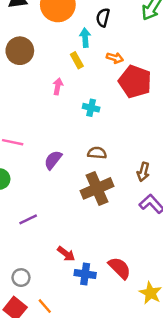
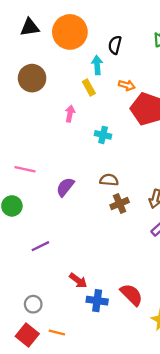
brown cross: (97, 188) -> (120, 204), moved, size x0.6
orange line: (45, 306) -> (57, 333), turned -35

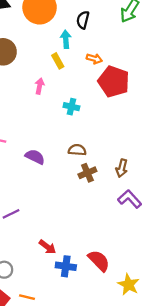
purple semicircle: (65, 187) -> (35, 157), turned 78

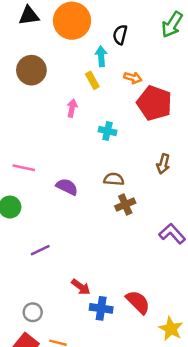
brown arrow: (122, 168) -> (163, 164), moved

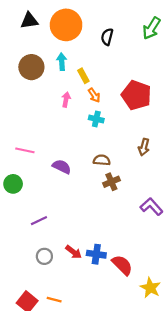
cyan arrow: (101, 56) -> (62, 62), moved
orange arrow: (133, 78) -> (94, 95), moved, turned 40
blue cross: (101, 308) -> (96, 254), moved
gray circle: (33, 312) -> (44, 256), moved

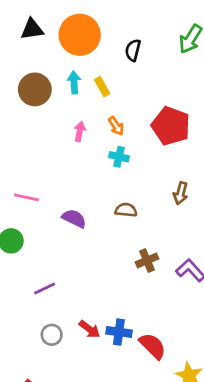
yellow rectangle: (83, 76) -> (102, 87), moved
brown cross: (111, 182) -> (147, 260), moved

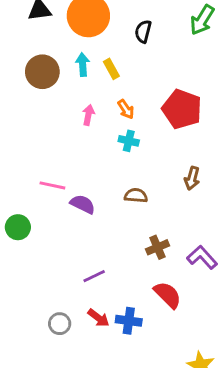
pink line: (26, 197) -> (52, 185), moved
purple line: (45, 289) -> (94, 276), moved
red semicircle: (153, 346) -> (168, 295), moved

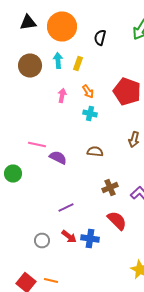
yellow rectangle: (111, 69) -> (78, 64), turned 48

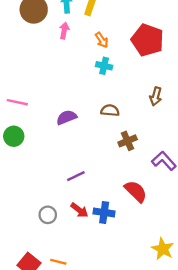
pink arrow: (62, 96) -> (64, 31), moved
pink line: (37, 144) -> (17, 102), moved
purple semicircle: (58, 158) -> (67, 117), turned -48
brown cross: (110, 188) -> (128, 141), moved

